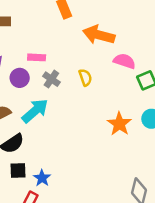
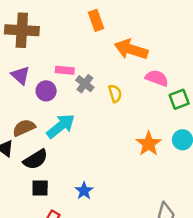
gray cross: (51, 79) -> (85, 84), moved
blue star: (42, 178) -> (84, 191), moved

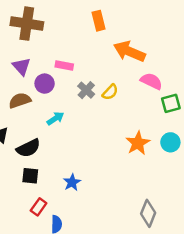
gray cross: (85, 84) -> (86, 90), moved
yellow semicircle: (115, 93) -> (110, 92), turned 54
cyan arrow: (61, 126) -> (55, 119), size x0.6
brown semicircle: (24, 128) -> (20, 100), moved

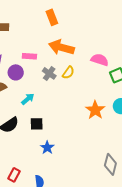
orange arrow: (129, 51) -> (61, 47), moved
black square: (30, 176) -> (37, 124), moved
red rectangle: (39, 207) -> (14, 175), moved

